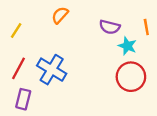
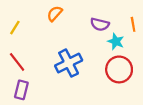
red line: (19, 68) -> (17, 62), turned -66
blue cross: (52, 70) -> (69, 63), moved, turned 32

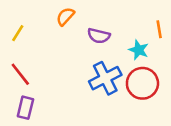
purple semicircle: (100, 24) -> (99, 36), moved
blue cross: (69, 63) -> (105, 78), moved

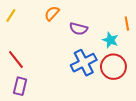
yellow line: (18, 33) -> (11, 15), moved

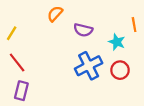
yellow line: (11, 15) -> (12, 33), moved
red circle: (113, 67) -> (120, 70), size x0.7

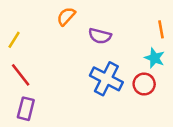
cyan star: (117, 42) -> (155, 58), moved
blue cross: (89, 66) -> (106, 79), turned -36

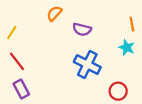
red circle: (144, 84) -> (118, 91), moved
purple rectangle: (26, 109) -> (21, 89), turned -42

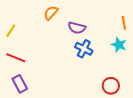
red line: (17, 61) -> (16, 58), turned -30
blue cross: (87, 65) -> (84, 49), moved, size x0.7

